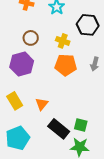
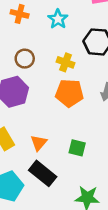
green square: (81, 125) -> (77, 148), moved
black rectangle: (59, 129) -> (43, 173), moved

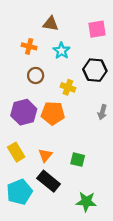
brown circle: (25, 59) -> (36, 75), moved
orange pentagon: (69, 93) -> (53, 113), moved

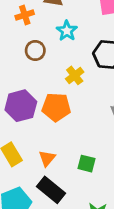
orange cross: (29, 46) -> (25, 15), moved, turned -32
brown circle: (36, 75) -> (35, 51), moved
yellow cross: (68, 87) -> (75, 75), turned 32

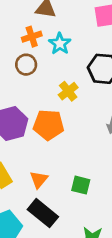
orange cross: (25, 15) -> (32, 37), moved

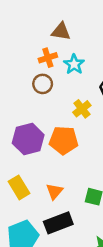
black rectangle: (43, 213) -> (58, 223), turned -60

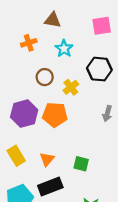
orange cross: (48, 58) -> (29, 43), moved
brown circle: (43, 84) -> (45, 77), moved

